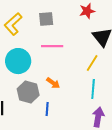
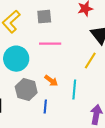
cyan line: (93, 89) -> (74, 90), moved

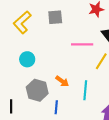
pink line: (50, 44) -> (82, 44), moved
cyan circle: (16, 59) -> (27, 59), size x0.6

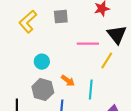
cyan circle: (27, 59) -> (42, 62), moved

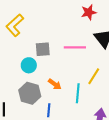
gray square: (61, 17) -> (43, 49), moved
yellow line: (107, 61) -> (94, 76), moved

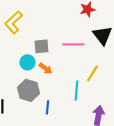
orange arrow: (55, 84) -> (45, 68), moved

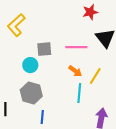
orange arrow: (45, 68) -> (75, 71), moved
blue line: (47, 107) -> (42, 117), moved

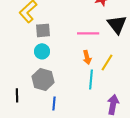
gray square: (44, 49) -> (43, 30), moved
orange arrow: (75, 71) -> (87, 57), turned 40

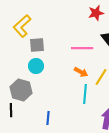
orange arrow: (87, 57) -> (81, 72), turned -48
gray hexagon: (43, 79) -> (21, 90), moved

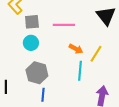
pink line: (82, 48) -> (64, 25), moved
gray hexagon: (21, 90) -> (37, 73), moved

